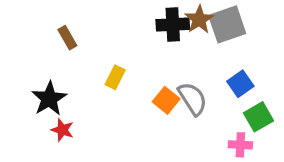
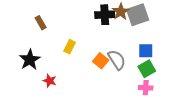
blue square: (240, 84) -> (146, 51), turned 35
green square: (258, 117) -> (147, 69), moved
red star: (62, 130) -> (50, 81), moved

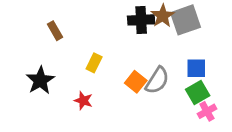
gray semicircle: (117, 60) -> (157, 80), turned 65
red star: (50, 81) -> (83, 101), moved
pink cross: (146, 88) -> (207, 111), moved, turned -32

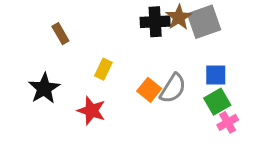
red star: (83, 101) -> (92, 111), size x1.4

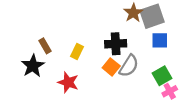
black cross: (155, 22) -> (116, 44), moved
brown rectangle: (60, 34) -> (45, 46), moved
blue square: (216, 75) -> (160, 40), moved

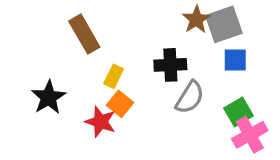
brown rectangle: (45, 46) -> (84, 34), moved, size x1.6
orange square: (111, 67) -> (120, 104), moved
pink cross: (170, 91) -> (250, 135), size x1.5

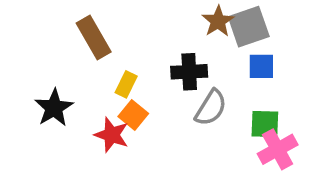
green square: (238, 112) -> (265, 124), turned 32

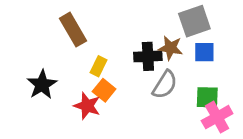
brown star: (218, 21) -> (170, 48), moved, turned -30

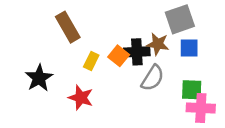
orange square: (104, 90) -> (119, 56), moved
pink cross: (217, 117) -> (201, 108), turned 32

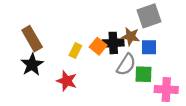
brown rectangle: (68, 27) -> (32, 39), moved
blue square: (189, 48) -> (149, 47), moved
green square: (192, 90) -> (144, 74), moved

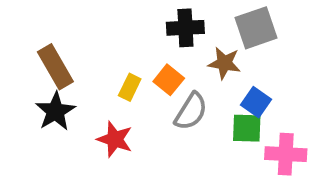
black cross: (113, 43) -> (185, 28), moved
blue square: (149, 47) -> (256, 102), moved, turned 35
gray semicircle: (126, 65) -> (191, 111), moved

